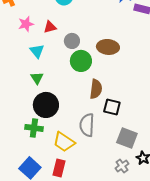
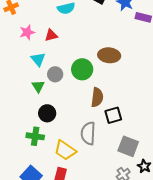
gray circle: (72, 41) -> (55, 74), moved
black circle: (46, 105) -> (47, 113), size x0.7
black square: (112, 107) -> (113, 115), turned -30

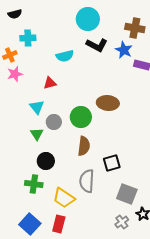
pink star: (27, 32) -> (15, 74), moved
brown semicircle: (97, 97) -> (84, 146), moved

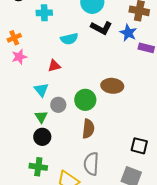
cyan cross: (28, 38) -> (44, 13), moved
black circle: (46, 161) -> (42, 137), moved
black square: (112, 163) -> (139, 146), moved, turned 30

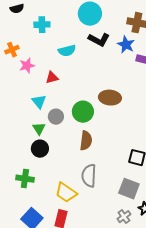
pink star: (19, 57) -> (27, 66), moved
green cross: (38, 167) -> (25, 179), moved

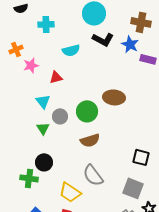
brown semicircle: (86, 141) -> (90, 140), turned 66
black circle: (40, 149) -> (44, 162), moved
gray semicircle: (89, 176) -> (93, 175), turned -40

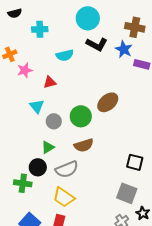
brown ellipse: (114, 97) -> (108, 102), turned -45
green triangle: (43, 128) -> (48, 147), moved, turned 32
gray semicircle: (93, 175) -> (67, 169), moved, turned -75

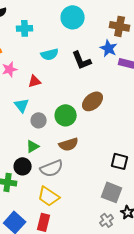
black L-shape: (97, 44) -> (82, 60), moved, turned 40

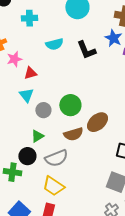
red triangle: (35, 81) -> (30, 73), moved
brown ellipse: (93, 101) -> (97, 122), moved

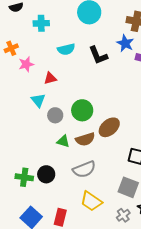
red triangle: (30, 73) -> (50, 78), moved
green triangle: (37, 136) -> (63, 141), moved, turned 48
black circle: (27, 156) -> (46, 174), moved
gray semicircle: (56, 158) -> (84, 169), moved
yellow trapezoid: (53, 186) -> (91, 201), moved

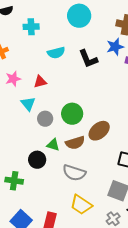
blue star: (125, 43) -> (115, 47), turned 30
pink star: (26, 64) -> (13, 79), moved
gray semicircle: (84, 169) -> (74, 173), turned 40
black circle: (46, 174) -> (37, 160), moved

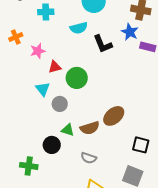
blue star: (115, 47) -> (130, 32), turned -30
cyan semicircle: (56, 53) -> (79, 28), moved
pink star: (13, 79) -> (38, 51), moved
green circle: (72, 114) -> (77, 78), moved
gray semicircle: (74, 173) -> (89, 158), size x0.7

